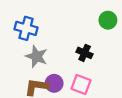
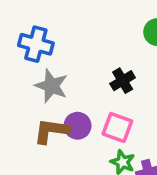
black cross: (85, 53) -> (123, 81), turned 35

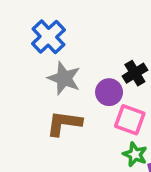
blue cross: (36, 44) -> (48, 37), turned 32
purple circle: (77, 126) -> (109, 92), moved

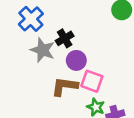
black cross: (135, 73) -> (65, 38), moved
brown L-shape: (64, 123) -> (65, 86), moved

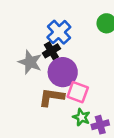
blue cross: (31, 19) -> (59, 32), moved
purple circle: (76, 60) -> (63, 72), size x1.5

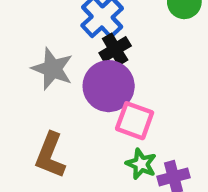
black cross: (51, 51) -> (115, 49), moved
brown L-shape: (51, 97) -> (50, 155), moved, turned -76

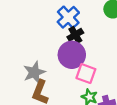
gray star: (52, 69) -> (34, 72), moved, turned 30

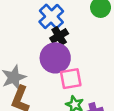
pink square: (86, 74) -> (71, 79), turned -30

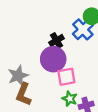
blue cross: (51, 17) -> (83, 29), moved

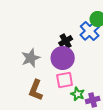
gray star: (18, 76) -> (31, 58), moved
pink square: (66, 77) -> (65, 80), moved

